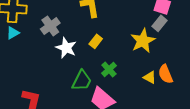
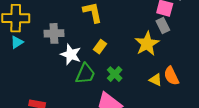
gray rectangle: (159, 23) -> (163, 26), turned -63
gray cross: (50, 26) -> (54, 33), turned 36
green trapezoid: (82, 81) -> (85, 74), moved

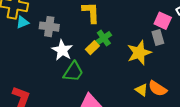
cyan triangle: (17, 42) -> (22, 22), moved
green cross: (115, 74) -> (104, 38), moved
orange semicircle: (171, 76) -> (158, 89), turned -42

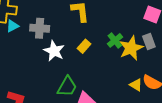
gray rectangle: (158, 37) -> (149, 42), moved
green cross: (104, 38) -> (115, 40), moved
green trapezoid: (73, 72) -> (67, 87), moved

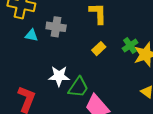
cyan triangle: (13, 26) -> (31, 35), moved, turned 32
white star: (54, 51) -> (59, 76), moved, turned -30

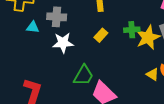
green cross: (130, 46) -> (132, 30), turned 35
white star: (59, 76) -> (63, 43), moved

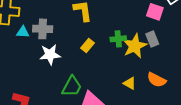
cyan triangle: (33, 27) -> (23, 32), moved
yellow triangle: (152, 74) -> (130, 83), moved

